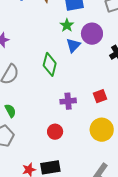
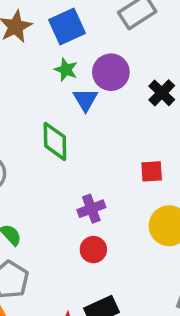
red square: (100, 96) -> (152, 171), turned 32
purple cross: (68, 101) -> (91, 209), moved

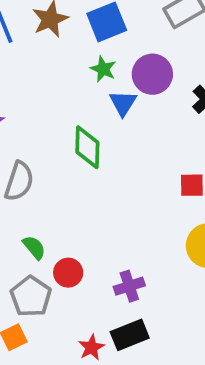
purple cross: (91, 209) -> (129, 286), moved
red circle: (93, 250) -> (68, 273), moved

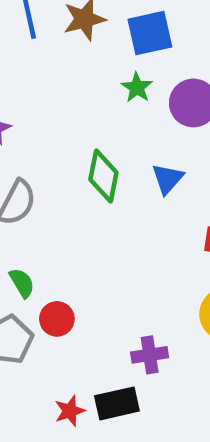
blue triangle: (123, 103) -> (168, 179), moved
purple cross: (129, 286) -> (150, 355), moved

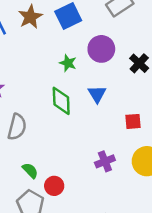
green star: (137, 88) -> (68, 63), moved
purple cross: (150, 355) -> (105, 161), moved

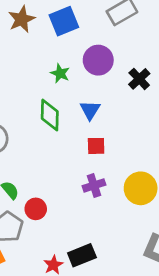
red square: (133, 121) -> (96, 146), moved

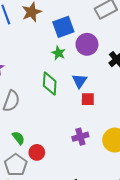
blue square: (64, 21) -> (63, 27), moved
red square: (96, 146) -> (88, 99), moved

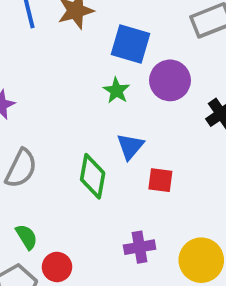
blue square: (63, 27) -> (130, 44), turned 30
blue triangle: (80, 81) -> (130, 146), moved
green diamond: (50, 83) -> (93, 176), moved

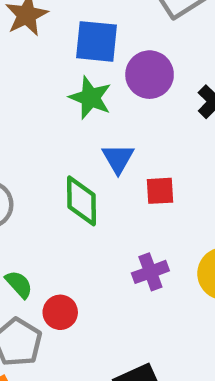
green star: (116, 91) -> (90, 98), size x1.4

